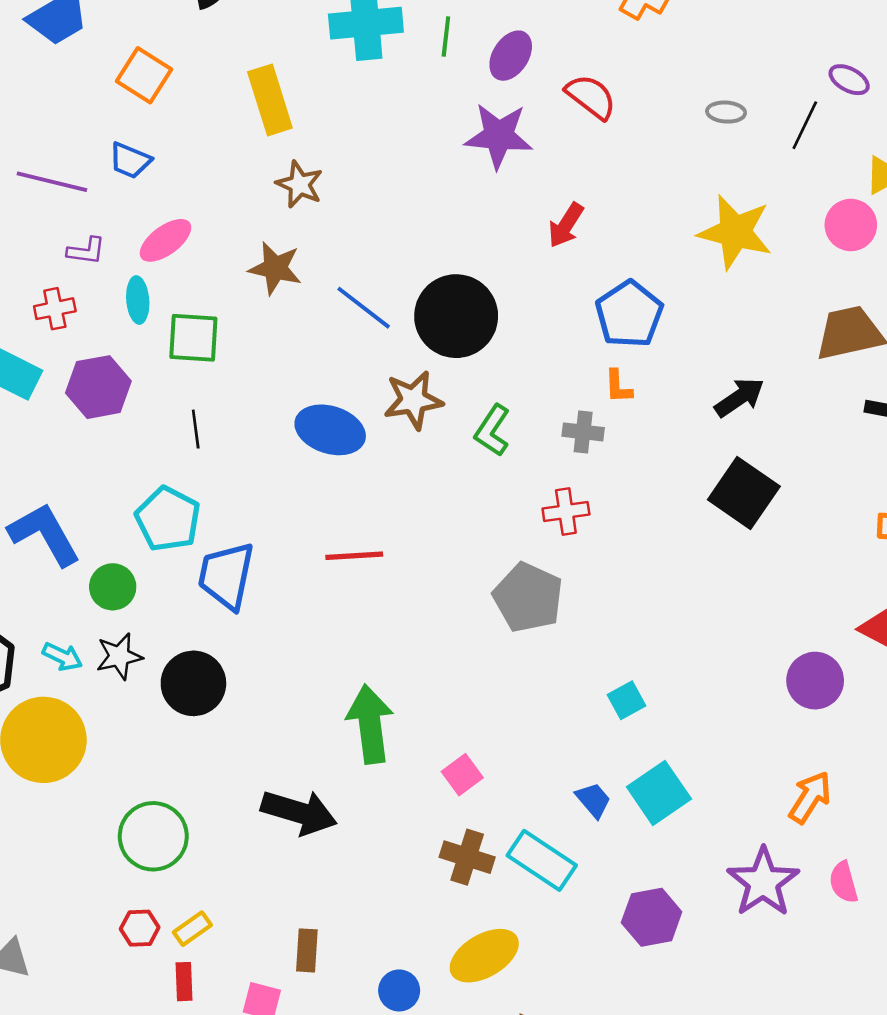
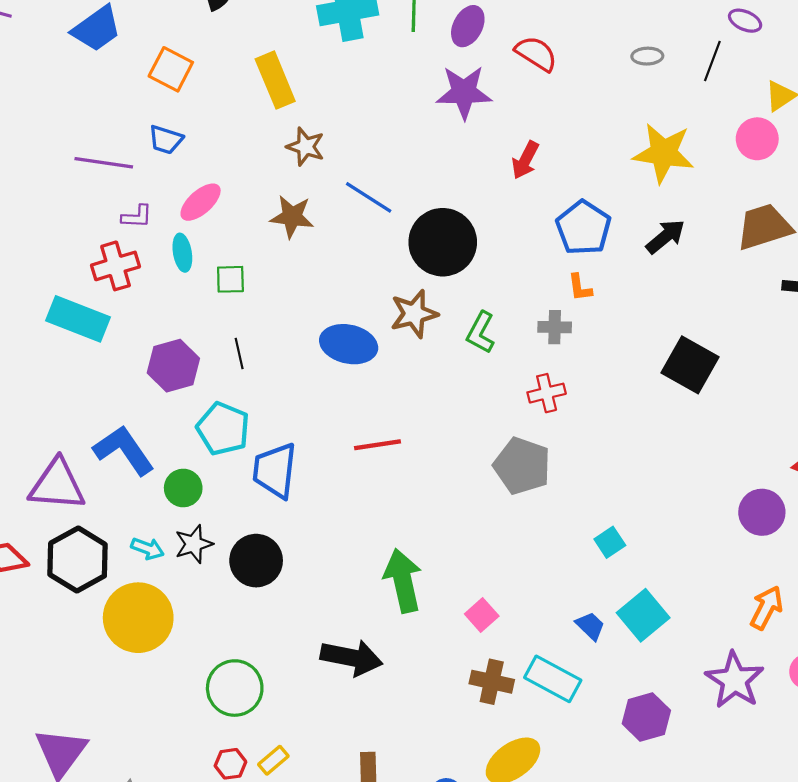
blue line: (364, 308) -> (369, 197), moved
red cross: (55, 309) -> (116, 266), size x1.4
green square: (193, 338) -> (230, 279), size x0.7
purple hexagon: (98, 387) -> (173, 366), moved
black arrow: (739, 397) -> (665, 237), moved

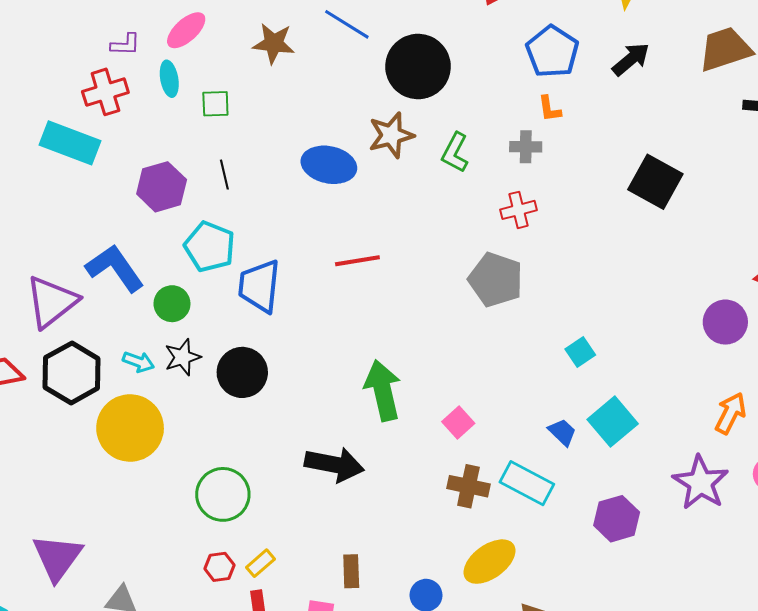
purple triangle: (57, 485) -> (51, 302), turned -42

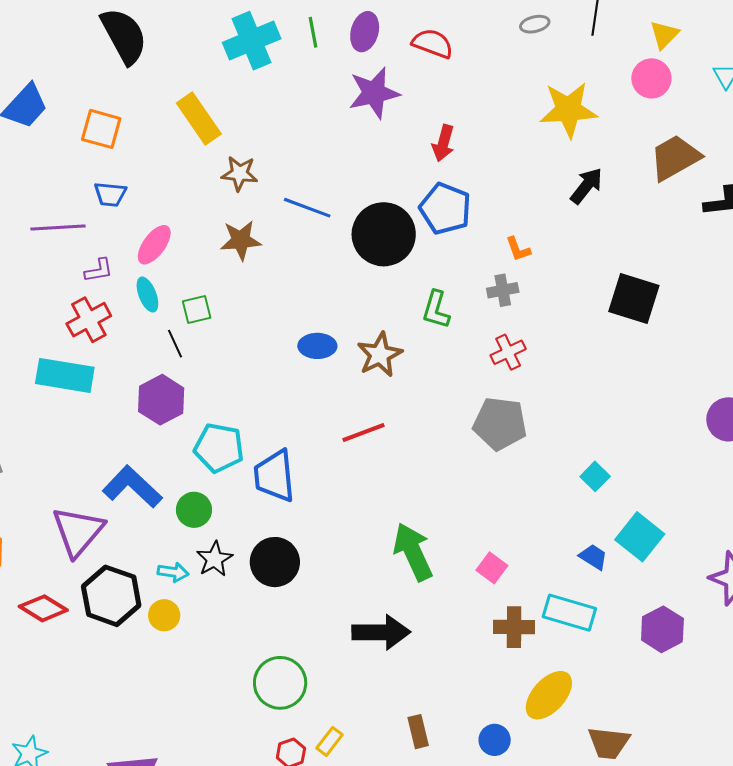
blue pentagon: (552, 52) -> (445, 209), moved
brown star: (391, 135) -> (380, 355), moved
blue ellipse: (329, 165) -> (317, 346), size x0.7
black line: (224, 175) -> (175, 344), moved
yellow circle: (130, 428) -> (164, 615), moved, size x0.5

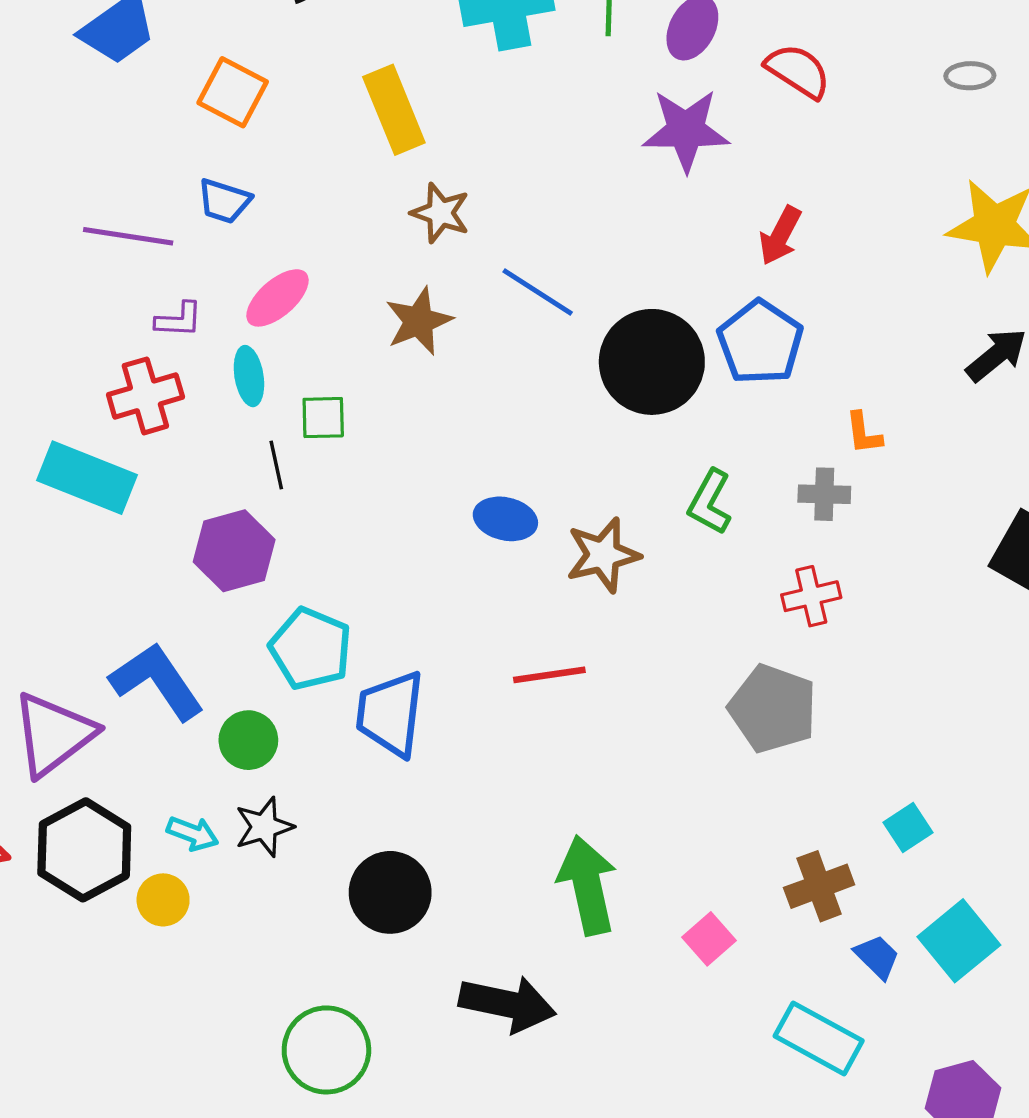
brown star: (241, 240) -> (419, 321), turned -30
black circle: (275, 562) -> (390, 892), moved
brown cross: (514, 627) -> (819, 886), moved, turned -33

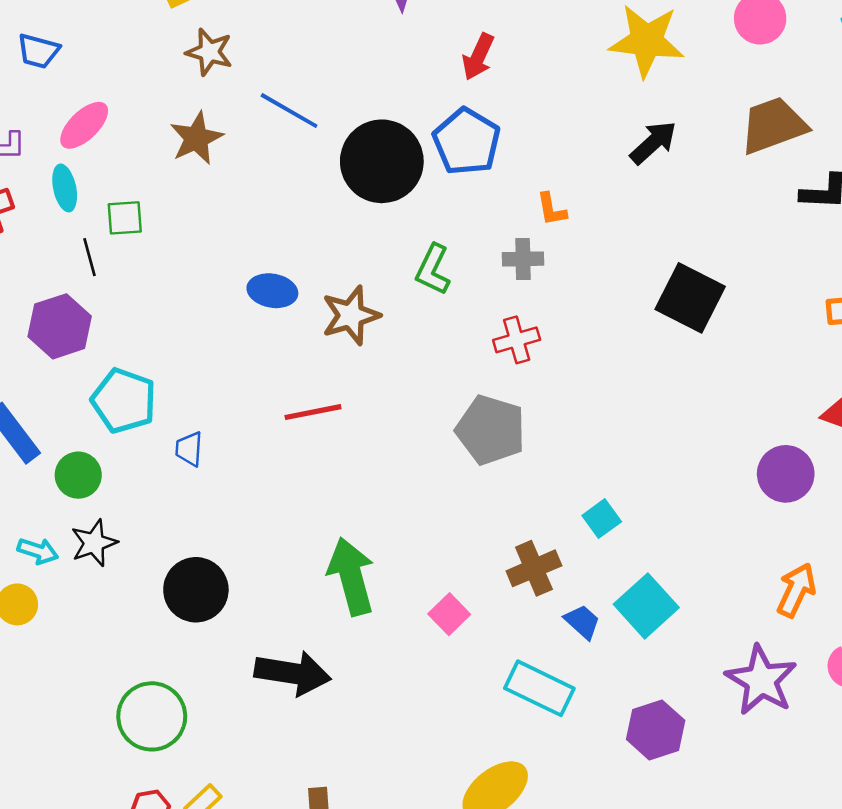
blue trapezoid: (390, 714) -> (189, 449), size x0.5

